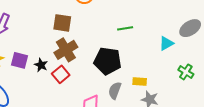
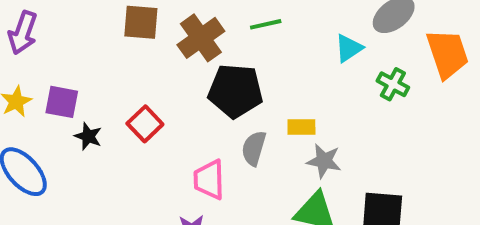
brown cross: (66, 50) -> (201, 38), moved
black star: (41, 65) -> (88, 136), moved
green cross: (186, 72) -> (393, 84), moved

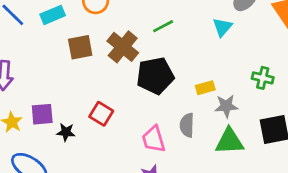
green cross: (393, 84) -> (263, 78), moved
gray semicircle: (254, 148) -> (187, 125), moved

